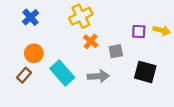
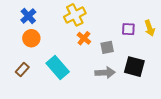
yellow arrow: (162, 30) -> (150, 28), turned 56
orange circle: (34, 53) -> (31, 38), moved
gray arrow: (98, 76) -> (105, 73), moved

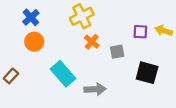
yellow arrow: (150, 28) -> (164, 31), turned 126
brown rectangle: (22, 70) -> (11, 76), moved
gray arrow: (105, 73) -> (95, 89), moved

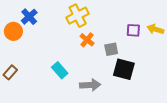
orange circle: (34, 42) -> (13, 31), moved
black square: (147, 73) -> (124, 69), moved
cyan rectangle: (63, 74) -> (60, 70), size x0.7

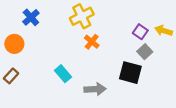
purple square: (133, 30) -> (140, 32), turned 32
orange circle: (13, 31) -> (14, 44), moved
gray square: (111, 49) -> (145, 52), moved, turned -32

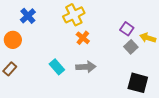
yellow arrow: (164, 31) -> (148, 38), moved
black square: (130, 73) -> (138, 83), moved
gray arrow: (95, 89) -> (86, 67), moved

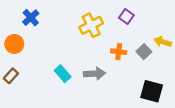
yellow cross: (74, 15) -> (91, 25), moved
purple square: (127, 29) -> (126, 16), moved
orange cross: (83, 38) -> (119, 52), moved, turned -32

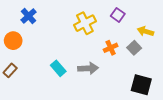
yellow arrow: (163, 42) -> (145, 31), moved
orange cross: (119, 52) -> (111, 48), turned -32

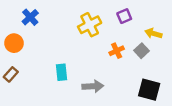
purple square: (118, 15) -> (124, 16), turned 32
cyan rectangle: (58, 68) -> (62, 72), turned 35
gray arrow: (88, 68) -> (93, 86), moved

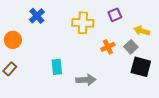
blue cross: (30, 17) -> (37, 16), moved
yellow cross: (90, 25) -> (83, 23), turned 30
black square: (149, 90) -> (141, 67), moved

